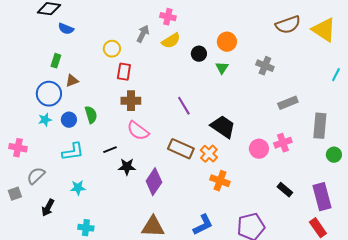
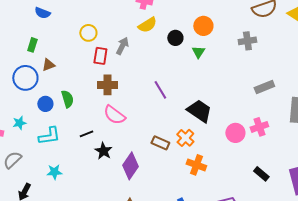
gray arrow: (143, 34) -> (122, 46), moved
gray cross: (265, 66) -> (247, 41), moved, turned -30
cyan star: (45, 120) -> (19, 123), moved
brown rectangle: (181, 149) -> (160, 143), moved, size x0.7
black star: (127, 167) -> (103, 151), turned 30

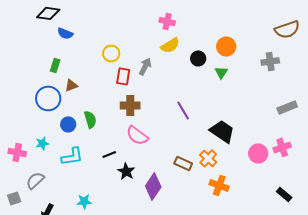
cyan star: (54, 172) -> (84, 201), moved

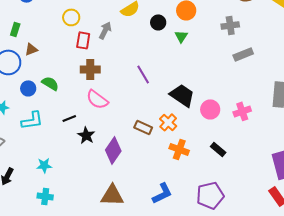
gray rectangle: (287, 107) -> (243, 54), moved
green semicircle: (90, 119) -> (50, 83), turned -42
pink circle: (258, 153) -> (210, 109), moved
black rectangle: (284, 194) -> (218, 149), moved

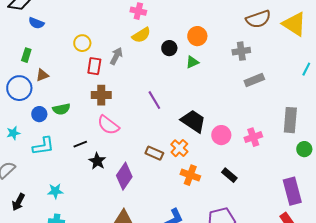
green triangle: (181, 36) -> (192, 62), turned 32
green semicircle: (50, 83) -> (61, 109), turned 138

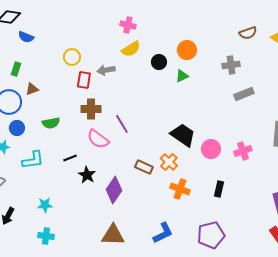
brown semicircle: (258, 19) -> (248, 33), size x0.7
gray arrow: (116, 56) -> (106, 70), turned -126
purple line: (154, 100) -> (122, 124), moved
blue circle: (39, 114) -> (17, 128), moved
black rectangle: (229, 175) -> (219, 189), turned 63

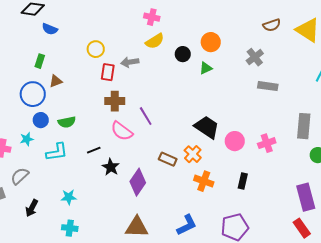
gray cross: (231, 65) -> (255, 57), turned -30
gray rectangle: (244, 94) -> (268, 86), turned 30
green semicircle: (51, 123) -> (67, 122), moved

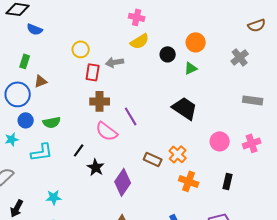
gray rectangle: (268, 86) -> (253, 100), moved
black trapezoid: (207, 127) -> (185, 108), moved
black line: (94, 150) -> (79, 150), turned -32

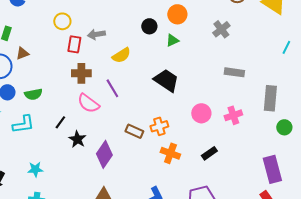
yellow semicircle: (140, 41) -> (121, 55), moved
orange cross: (178, 154) -> (159, 126), turned 30
black rectangle: (228, 181) -> (209, 153), turned 42

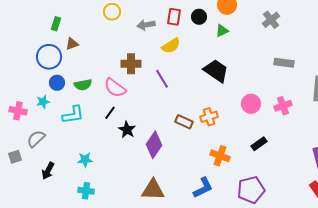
red rectangle: (74, 44) -> (174, 17), moved
pink semicircle: (88, 103) -> (115, 88), moved
orange cross: (170, 153) -> (220, 156), moved

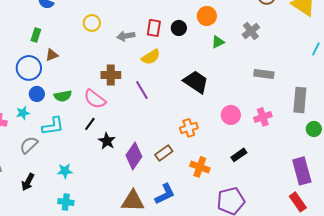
green triangle: (222, 31) -> (218, 42), moved
brown rectangle: (184, 122) -> (164, 153), moved, turned -60
gray semicircle: (36, 139) -> (29, 145), moved
blue L-shape: (203, 188) -> (165, 194), moved

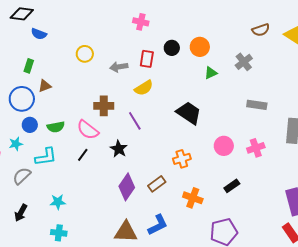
black circle: (179, 28) -> (172, 48), moved
black star: (107, 141) -> (119, 149), moved

